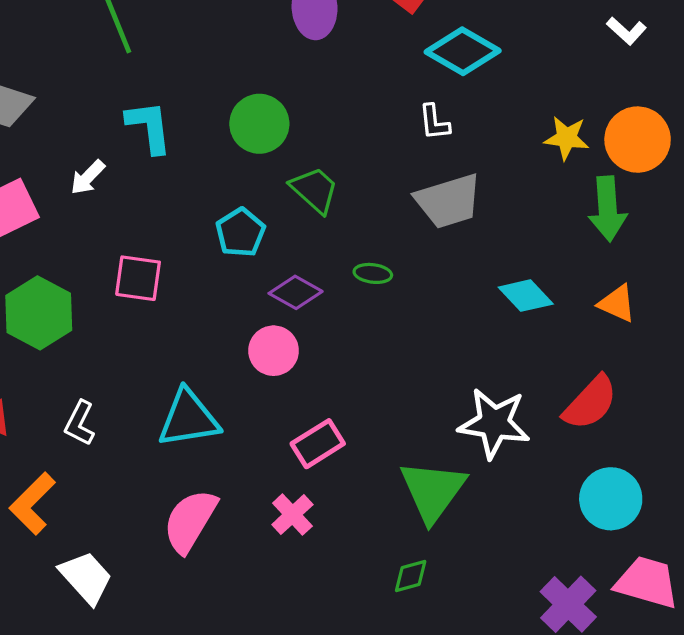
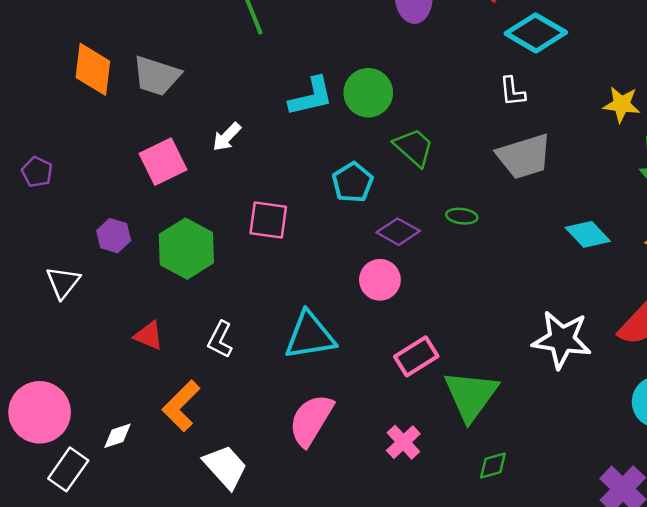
cyan L-shape: (149, 127) -> (311, 97), moved, turned 84
green triangle: (433, 491) -> (471, 395), moved
pink cross: (292, 515) -> (403, 442), moved

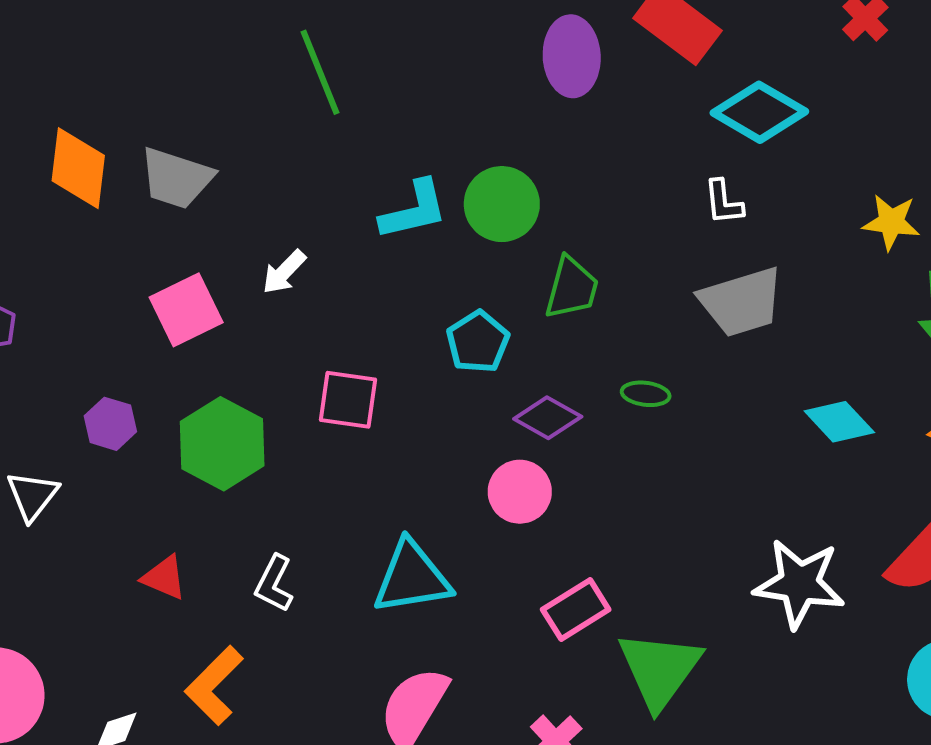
green trapezoid: (414, 147) -> (572, 288), turned 63

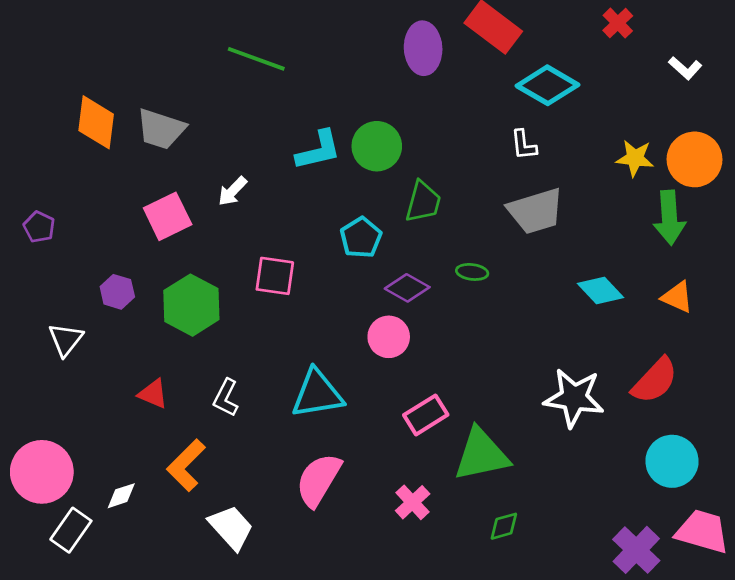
green line: (320, 72) -> (256, 59), turned -48
green triangle: (660, 669) -> (481, 455), turned 42

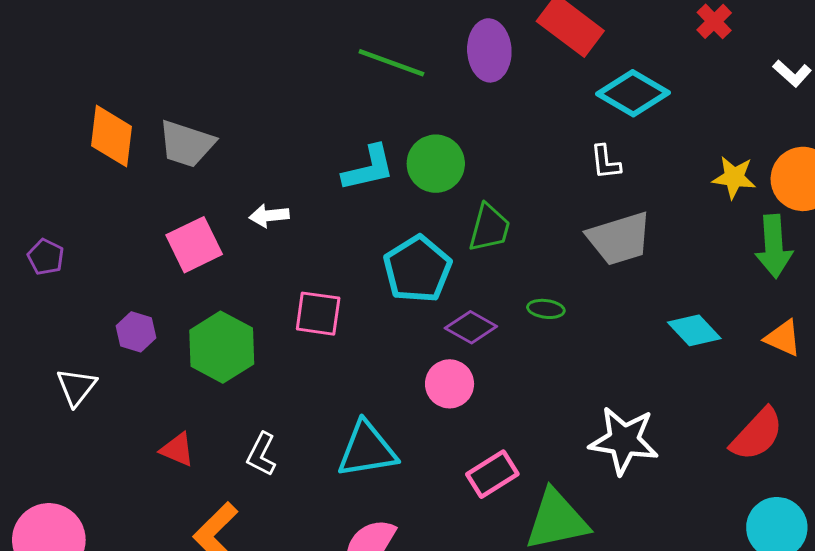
green line: (256, 59) -> (391, 63), moved
white arrow: (232, 191) -> (269, 216), turned 40
cyan pentagon: (361, 238) -> (417, 269), size x1.4
white star: (574, 398) -> (624, 440), moved

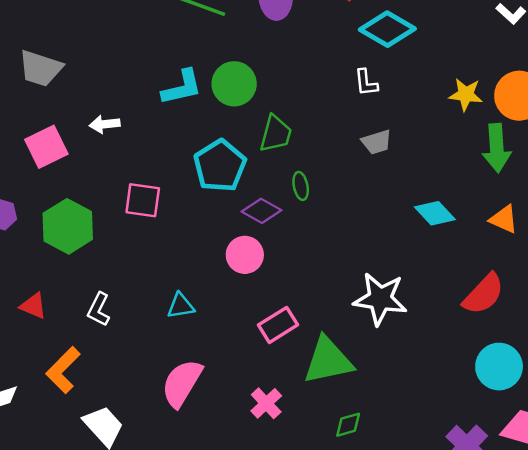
gray trapezoid: (619, 239) -> (377, 142), size x0.6
green ellipse: (546, 309) -> (301, 186), moved, turned 72
cyan triangle: (367, 450) -> (181, 306), size x0.6

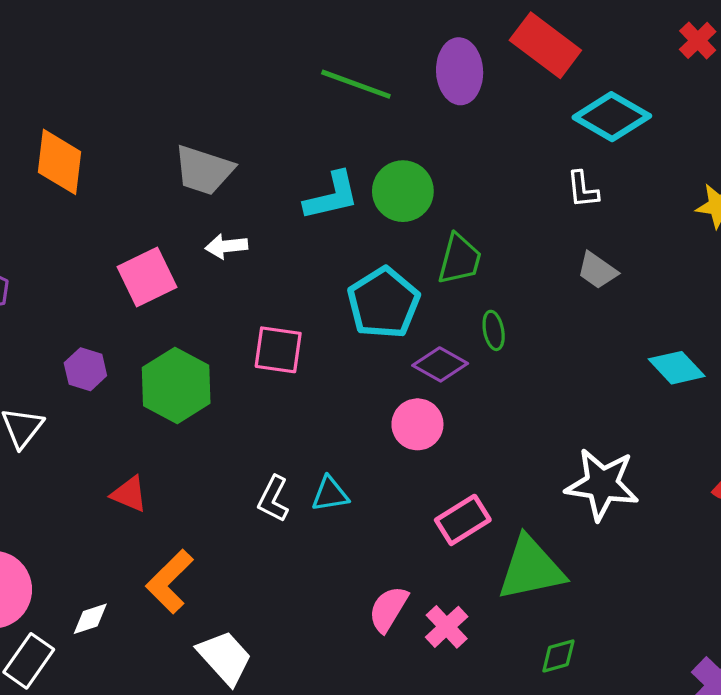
gray trapezoid: (40, 68) -> (204, 170), moved
gray trapezoid: (377, 142) -> (597, 270), turned 52
white L-shape: (99, 309) -> (273, 499), moved
pink semicircle: (182, 383) -> (388, 609), moved, size x0.7

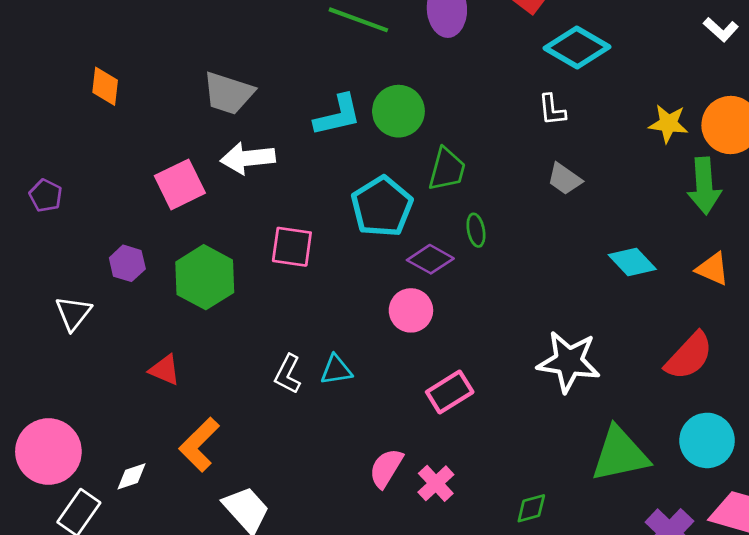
orange diamond: (60, 162) -> (105, 86), size x0.7
white arrow: (226, 246) -> (248, 158), size x1.5
green triangle: (531, 569) -> (620, 454), moved

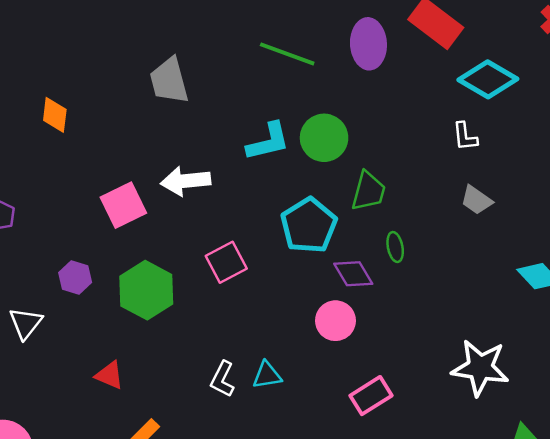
gray trapezoid: (228, 93) -> (169, 81), moved, turned 57
pink square: (292, 247) -> (226, 262), turned -36
purple diamond: (430, 259) -> (353, 274), turned 30

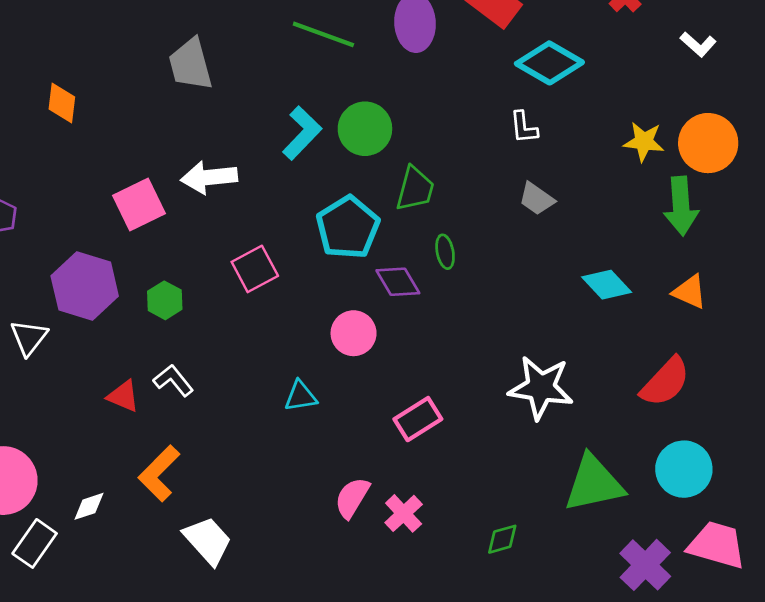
cyan L-shape: (268, 142) -> (302, 133), turned -33
purple hexagon: (75, 277) -> (85, 286), size x1.8
green hexagon: (146, 290) -> (165, 300), size x0.6
pink circle: (335, 321) -> (354, 333), moved
white L-shape: (222, 379) -> (173, 380), moved, turned 114

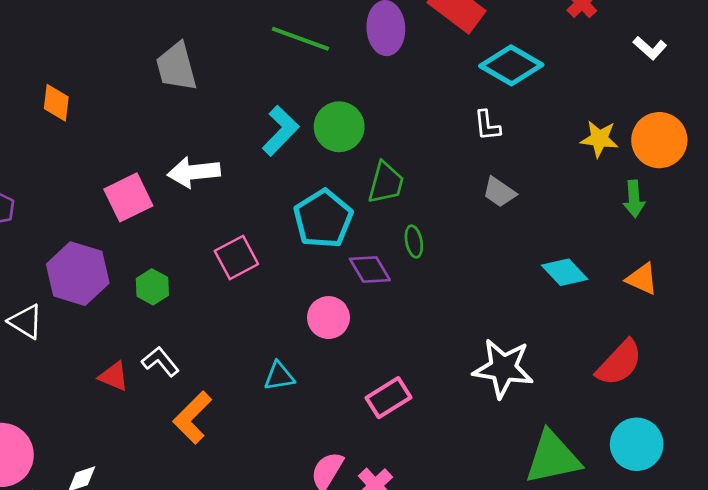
green arrow: (681, 206) -> (634, 199), size x0.7
white triangle: (29, 338) -> (26, 322), turned -36
orange L-shape: (159, 473) -> (192, 418), moved

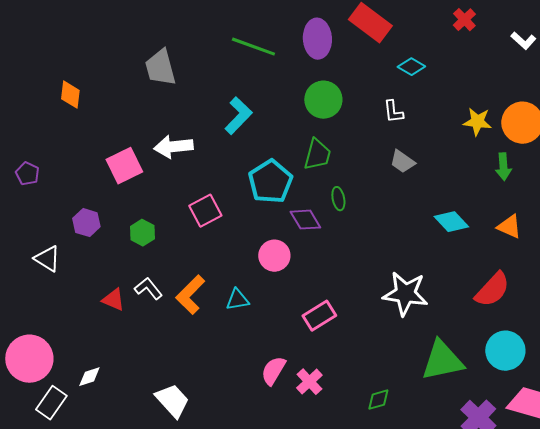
white L-shape: (650, 48) -> (523, 41), moved
cyan diamond: (511, 65) -> (411, 67), size x0.6
green circle: (339, 127) -> (323, 100), moved
purple hexagon: (78, 274) -> (86, 223), size x0.6
orange L-shape: (192, 418) -> (190, 295), moved

